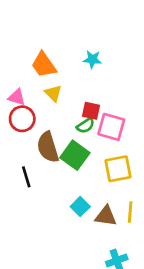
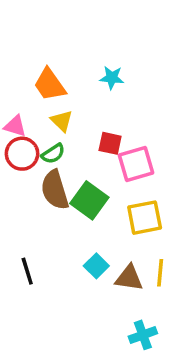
green semicircle: (86, 126) -> (53, 154), moved
pink square: (111, 127) -> (136, 164), turned -32
black line: (26, 177) -> (27, 271), moved

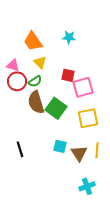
cyan square: (96, 266) -> (60, 146), turned -32
brown triangle: (129, 278) -> (79, 153), turned 48

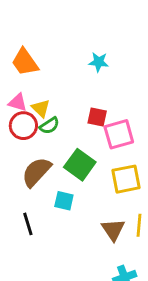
orange trapezoid: (33, 41) -> (25, 62), moved
yellow triangle: (40, 62) -> (41, 108), moved
brown semicircle: (36, 102) -> (36, 172), moved, turned 60
cyan square: (60, 146) -> (64, 201), moved

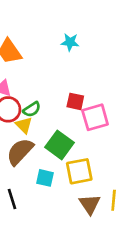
cyan star: (99, 62) -> (70, 42), moved
yellow triangle: (41, 108) -> (24, 125), moved
yellow square: (126, 179) -> (79, 171), moved

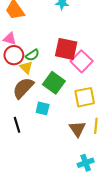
red square: (75, 101) -> (66, 49), size x1.6
pink square: (95, 117) -> (82, 61), turned -30
yellow square: (79, 171) -> (85, 97), moved

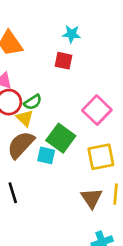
red square: (66, 49) -> (63, 61), moved, size x0.6
cyan square: (43, 108) -> (46, 155), moved

